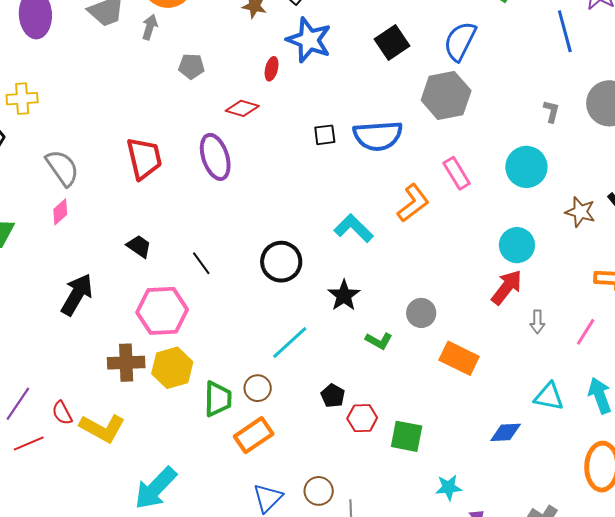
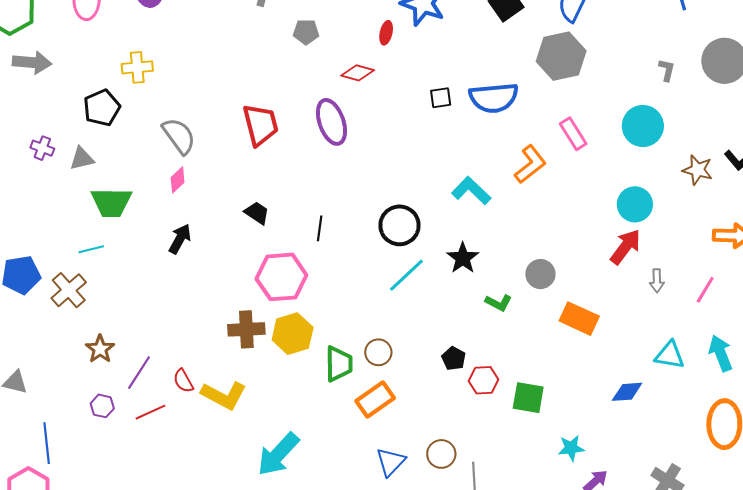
black line: (201, 263) -> (320, 228), turned 45
black arrow: (77, 295) -> (180, 239), moved, size x0.7
cyan line: (290, 342) -> (406, 275), moved

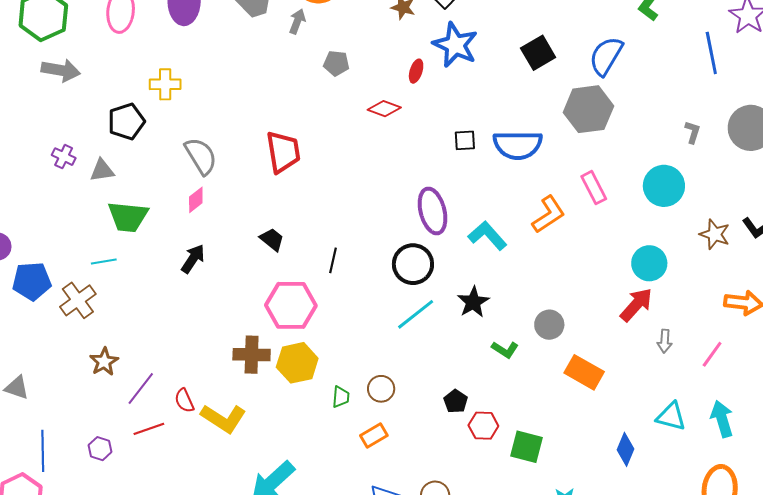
purple ellipse: (331, 122) -> (433, 211), moved
green trapezoid: (339, 364) -> (341, 397), size x0.6
blue diamond: (627, 392) -> (625, 449), turned -68
orange rectangle: (375, 399) -> (374, 435), size x0.7
purple hexagon: (102, 406) -> (100, 449), moved

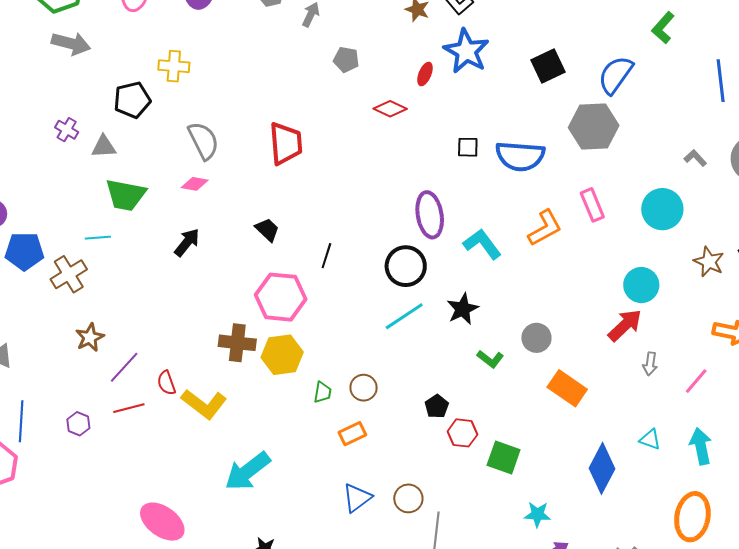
gray L-shape: (693, 132) -> (695, 158), turned -65
pink diamond: (196, 200) -> (195, 184), turned 44
cyan triangle: (671, 416) -> (650, 440), size x0.7
blue diamond: (625, 449) -> (602, 468), size x1.5

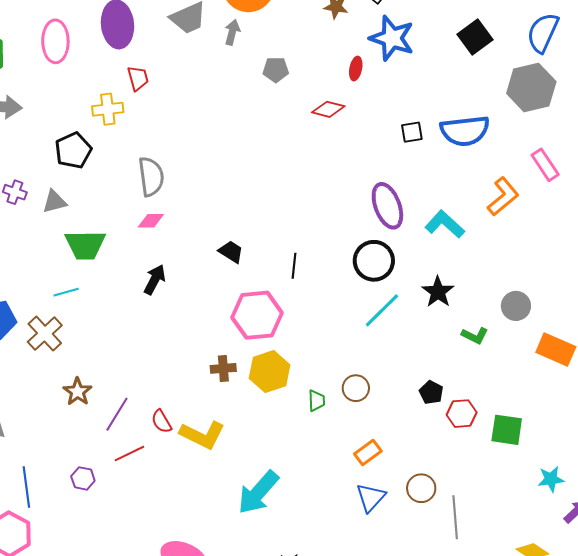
gray semicircle: (203, 141) -> (151, 177), turned 30
red trapezoid: (286, 143) -> (138, 78), moved, size x0.6
brown cross: (237, 343) -> (223, 368), size x0.7
orange rectangle: (352, 434) -> (368, 453), moved

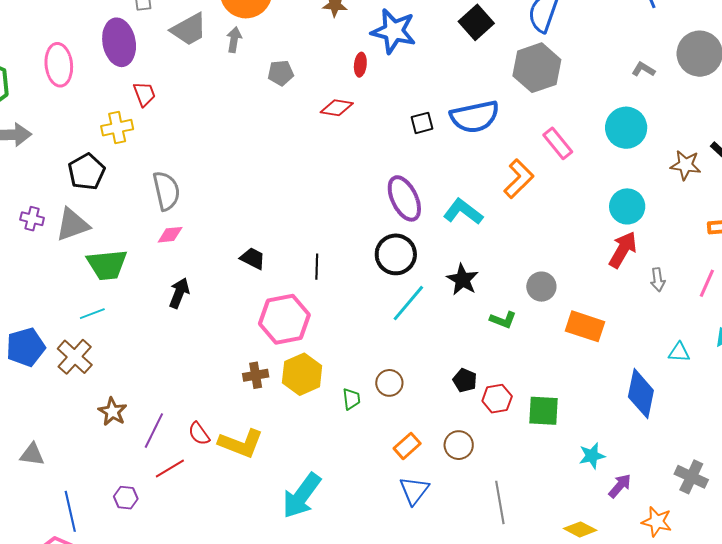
gray triangle: (55, 202) -> (72, 225), size x1.4
brown circle: (421, 488) -> (459, 445), moved

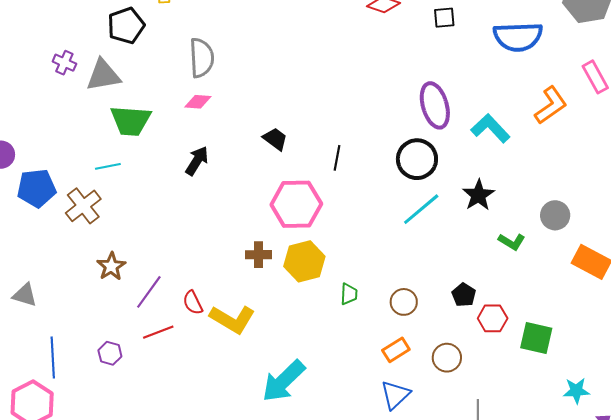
black square: (422, 123) -> (444, 18), moved
brown circle: (389, 383) -> (404, 302), moved

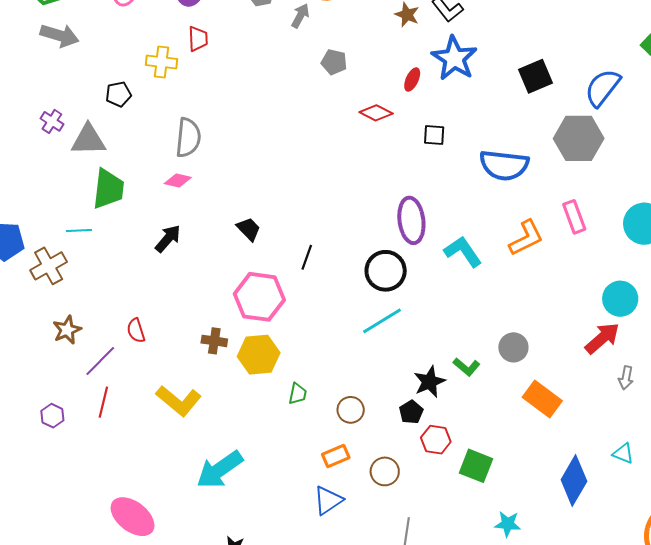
black pentagon: (126, 26) -> (118, 94), size x0.7
green trapezoid: (131, 121) -> (108, 189), turned -96
black star: (478, 195) -> (429, 382), moved
red semicircle: (193, 303) -> (136, 331), moved
red line: (158, 332) -> (103, 402), turned -64

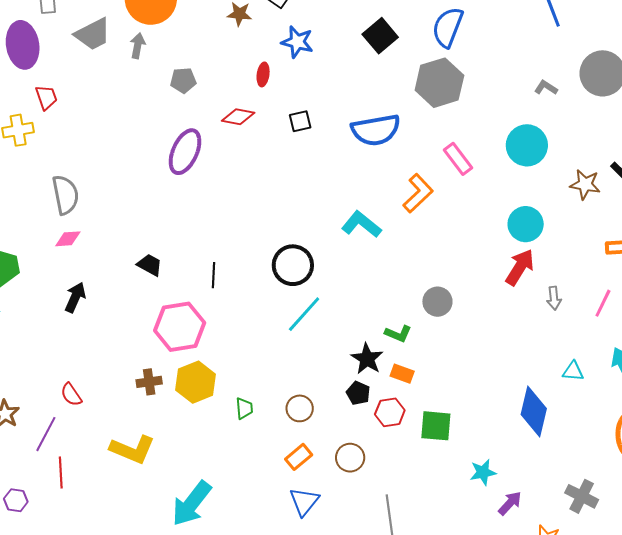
blue star: (454, 58) -> (297, 42), size x0.7
purple ellipse: (411, 220) -> (185, 152), moved, turned 48
orange rectangle: (542, 399) -> (402, 374), moved, size x0.6

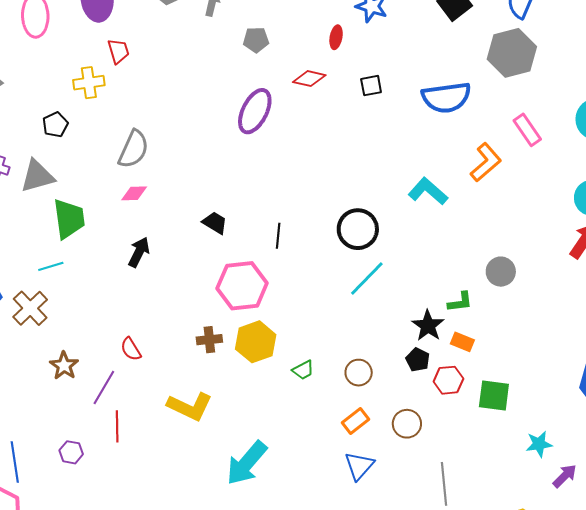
gray semicircle: (65, 195) -> (134, 149), turned 33
green L-shape: (398, 334) -> (460, 302), turned -32
green trapezoid: (244, 408) -> (303, 370), turned 65

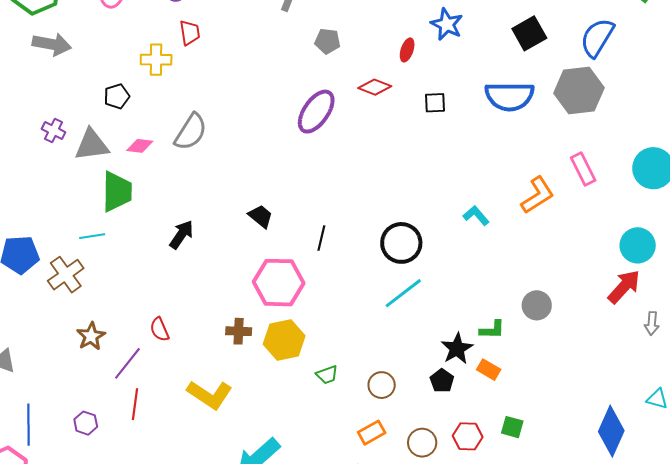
blue semicircle: (446, 97) -> (509, 96), moved
cyan L-shape: (428, 191) -> (476, 215), size x0.7
pink diamond: (134, 193) -> (140, 146), moved
red hexagon: (448, 380) -> (468, 436), moved
green square: (494, 396) -> (512, 427), size x0.7

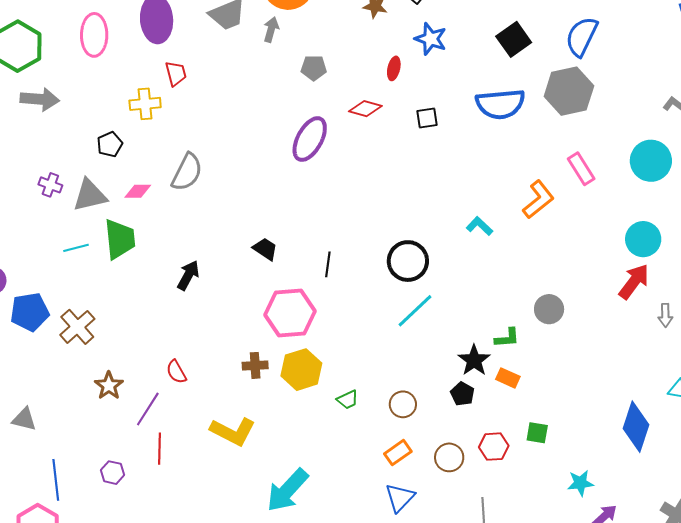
cyan line: (92, 236) -> (76, 248), moved

